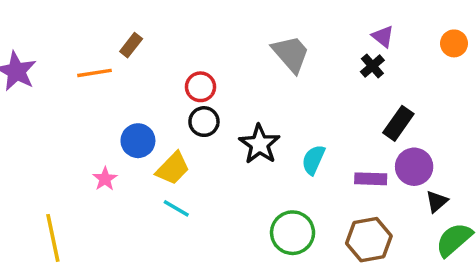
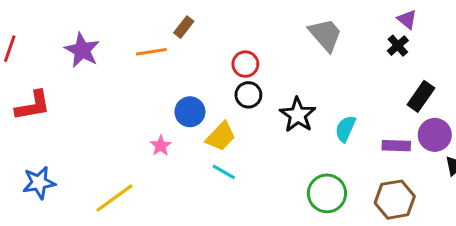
yellow line: (53, 238) -> (114, 198), turned 66

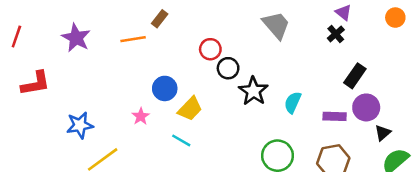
black circle: (248, 95) -> (228, 68), moved
cyan line: (224, 172) -> (181, 140), moved
blue star: (39, 183) -> (80, 125), moved

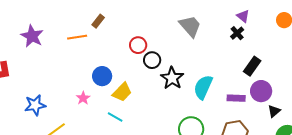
cyan semicircle: (293, 102) -> (203, 87), size x1.4

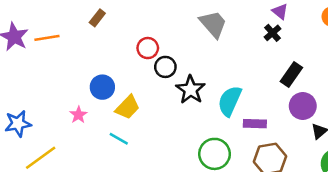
orange line: (77, 37) -> (47, 38), moved
purple rectangle: (236, 98) -> (255, 124), moved

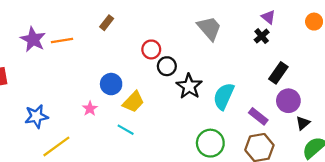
purple rectangle: (255, 124) -> (258, 116), moved, turned 36

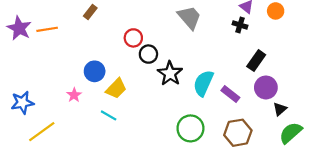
orange circle: (314, 22) -> (276, 11), moved
black cross: (262, 36) -> (240, 25), turned -32
purple rectangle: (258, 116) -> (230, 94), moved

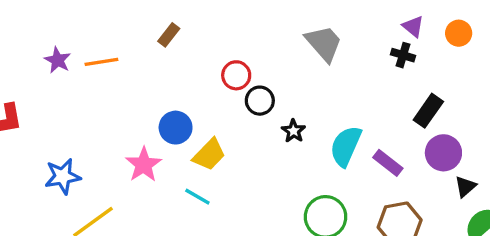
purple star: (19, 28) -> (58, 60), size x0.7
black star: (170, 73) -> (293, 131), size x0.6
pink star: (74, 95) -> (144, 165), size x1.5

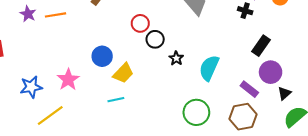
purple rectangle: (388, 163) -> (249, 89), moved
pink star: (144, 165) -> (68, 80), moved
cyan line: (197, 197) -> (116, 100), turned -42

